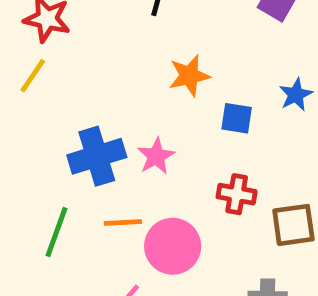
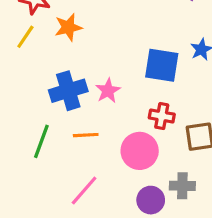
orange star: (189, 76) -> (68, 27), moved
blue square: (237, 118) -> (162, 65), size x1.6
pink circle: (173, 246) -> (140, 151), moved

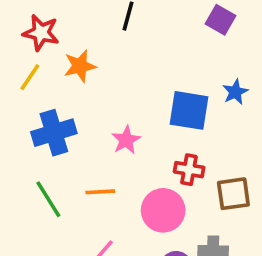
blue cross: (68, 91) -> (54, 133), moved
green line: (41, 141) -> (48, 199), turned -52

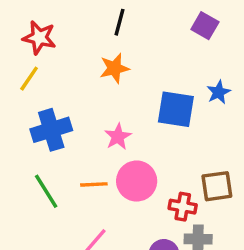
orange star: (80, 66) -> (114, 68), moved
red cross: (189, 170) -> (183, 207), moved
pink circle: (163, 210) -> (137, 181), moved

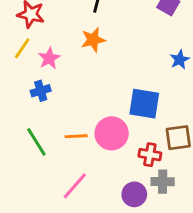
blue square: (176, 109) -> (144, 104), moved
blue cross: (51, 130) -> (41, 91), size x0.6
pink star: (118, 137) -> (49, 58), moved

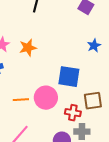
orange star: (93, 40) -> (28, 48), moved

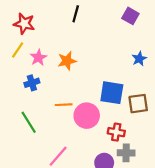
orange line: (21, 100) -> (64, 105), moved
brown square: (93, 101) -> (138, 104), moved

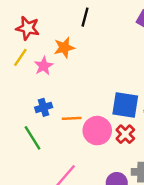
orange star: (67, 61) -> (64, 48), moved
blue cross: (32, 83) -> (44, 107), moved
red cross: (116, 132) -> (125, 134), moved, turned 35

